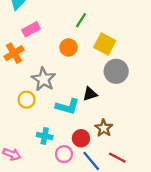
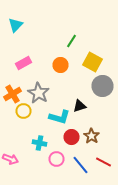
pink rectangle: (31, 29) -> (24, 63), moved
orange cross: (14, 53) -> (12, 94), moved
red circle: (81, 138) -> (72, 137), moved

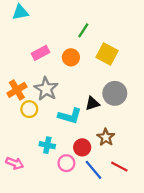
cyan triangle: (16, 25) -> (20, 12), turned 35
pink rectangle: (24, 63) -> (41, 53), moved
gray circle: (102, 86) -> (115, 93), moved
red circle: (72, 137) -> (82, 147), moved

